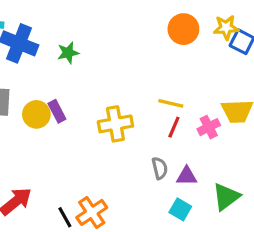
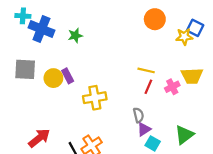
yellow star: (226, 27) -> (184, 37), moved
yellow cross: (115, 124) -> (95, 98), moved
purple triangle: (187, 176) -> (144, 129), moved, turned -32

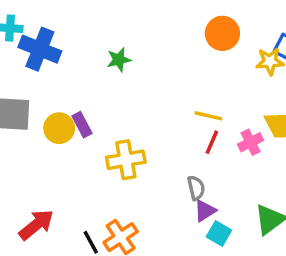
green star: (75, 36) -> (119, 60), moved

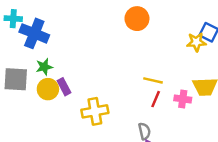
orange circle: (222, 33) -> (137, 19), moved
green star: (119, 60) -> (44, 67), moved
pink cross: (251, 142) -> (183, 99), turned 35

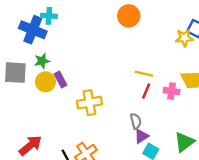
cyan cross: (13, 19) -> (49, 16), moved

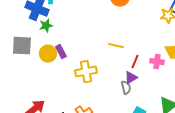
green star: (42, 61) -> (46, 26), moved
yellow line: (144, 74) -> (116, 46), moved
purple triangle: (141, 136) -> (131, 78), moved

